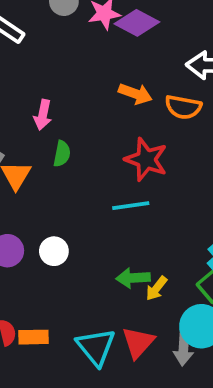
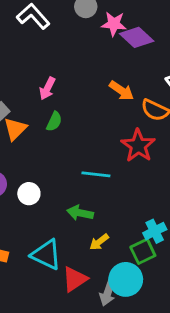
red star: (146, 159) -> (138, 146), moved
green arrow: (133, 278) -> (80, 213), moved
cyan triangle: (96, 347) -> (46, 255), moved, turned -40

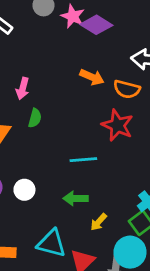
pink star: (114, 24) -> (73, 16), turned 30

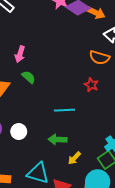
orange arrow: (92, 77) -> (96, 13), moved
green semicircle: (35, 118) -> (29, 77), turned -64
red star: (117, 125) -> (91, 85), size x0.6

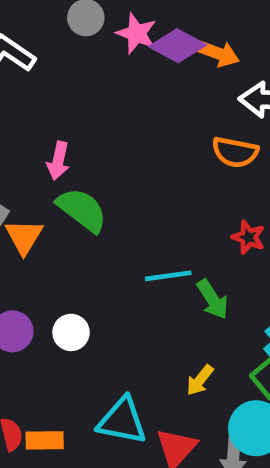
green semicircle: (29, 77) -> (82, 210), size x1.6
red star: (91, 85) -> (248, 237), moved
green arrow: (57, 139) -> (213, 299), moved, turned -120

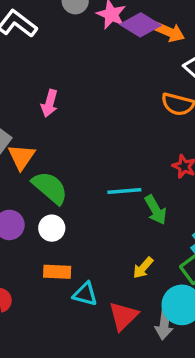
green semicircle: (82, 210) -> (50, 188), moved
cyan triangle: (122, 421) -> (85, 294), size x0.7
orange rectangle: (45, 440) -> (57, 272), moved

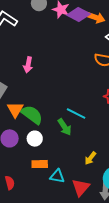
orange triangle: (22, 157) -> (15, 110), moved
cyan line: (124, 191) -> (76, 114), turned 36
green arrow: (156, 210) -> (65, 127), moved

